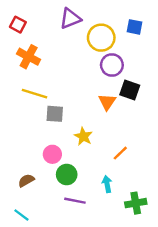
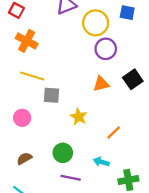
black square: (130, 90) -> (133, 79), moved, turned 36
orange triangle: (107, 102) -> (101, 84), turned 42
pink circle: (52, 154) -> (22, 118), moved
cyan arrow: (107, 184) -> (101, 162), turned -63

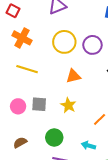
yellow circle: (96, 23) -> (64, 42), moved
orange triangle: (101, 84) -> (73, 76), moved
gray square: (51, 95) -> (39, 104), moved

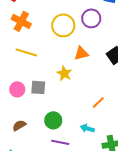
purple circle: (92, 45) -> (91, 18), moved
orange triangle: (73, 76) -> (81, 53), moved
yellow star: (68, 105) -> (64, 73), moved

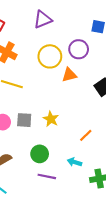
orange triangle: (81, 53) -> (69, 75), moved
yellow star: (64, 73) -> (51, 119), moved

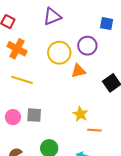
yellow star: (51, 119) -> (80, 114), moved
orange line: (86, 135) -> (94, 130), turned 48

